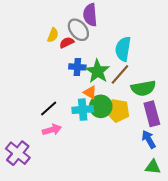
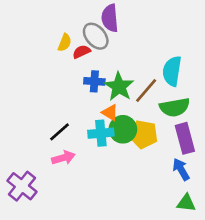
cyan semicircle: (123, 49) -> (172, 71), moved

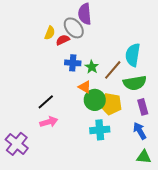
green star: (119, 87) -> (92, 67), size x0.6
cyan cross: (101, 133) -> (100, 130), moved
purple rectangle: (185, 138) -> (143, 107), size x0.7

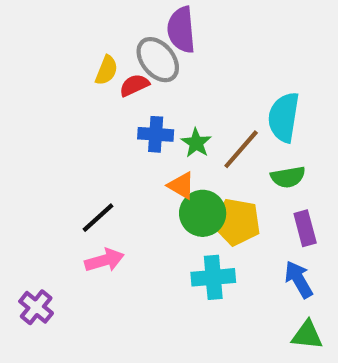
green semicircle: (135, 83) -> (288, 177), size x0.7
purple cross: (17, 144) -> (36, 307), size x0.7

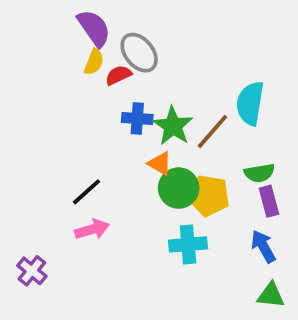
purple semicircle: (181, 30) -> (94, 28), moved, turned 150
green star: (196, 143) -> (173, 126), size x1.5
green semicircle: (288, 177) -> (259, 173), moved

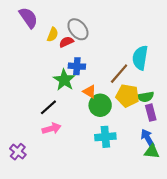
purple semicircle: (94, 28) -> (28, 18), moved
green star: (173, 126) -> (64, 80), moved
yellow pentagon: (209, 196) -> (128, 96), moved
green triangle: (271, 295) -> (152, 152), moved

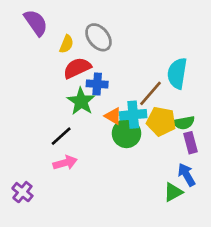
red semicircle: (66, 42) -> (77, 68), moved, size x1.5
cyan cross: (105, 137) -> (133, 115), moved
green triangle: (152, 152) -> (173, 192), moved, turned -35

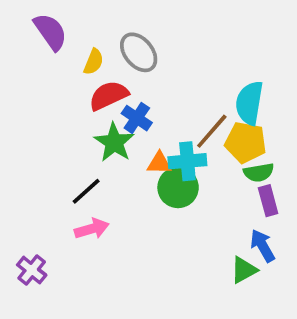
blue cross: (97, 84) -> (137, 118), turned 30
orange triangle: (113, 116) -> (159, 163), turned -30
yellow pentagon: (161, 121) -> (246, 142), moved

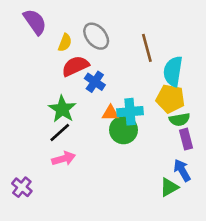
brown line: (212, 131) -> (147, 48), moved, turned -56
green star: (114, 142) -> (62, 109), moved

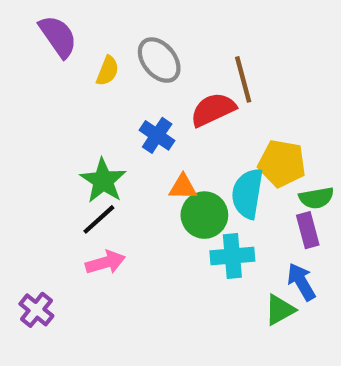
red semicircle: (75, 66) -> (213, 110), moved
cyan semicircle: (173, 71) -> (247, 194), moved
cyan cross: (130, 112) -> (232, 256), moved
green semicircle: (180, 119) -> (316, 198), moved

